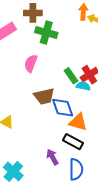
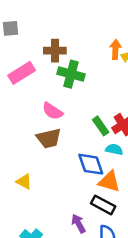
pink semicircle: (31, 63) -> (52, 111), turned -78
cyan semicircle: (83, 86) -> (114, 149), moved
brown trapezoid: (44, 96) -> (49, 138), moved

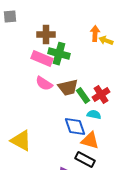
pink rectangle: (22, 73) -> (42, 59), moved, turned 55
brown trapezoid: (49, 138) -> (68, 88), moved
yellow triangle: (24, 182) -> (21, 141), size x1.6

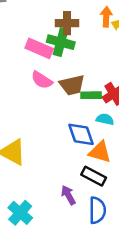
brown cross: (46, 35) -> (67, 23), moved
green rectangle: (83, 96) -> (91, 95), turned -56

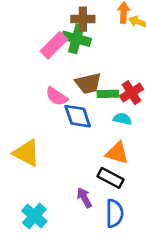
pink rectangle: (39, 48) -> (54, 45), turned -68
pink semicircle: (42, 80) -> (57, 97), moved
blue diamond: (81, 134) -> (78, 116), moved

